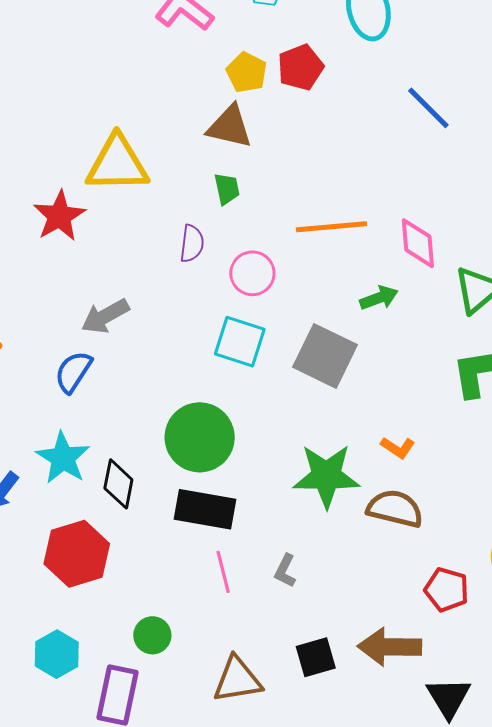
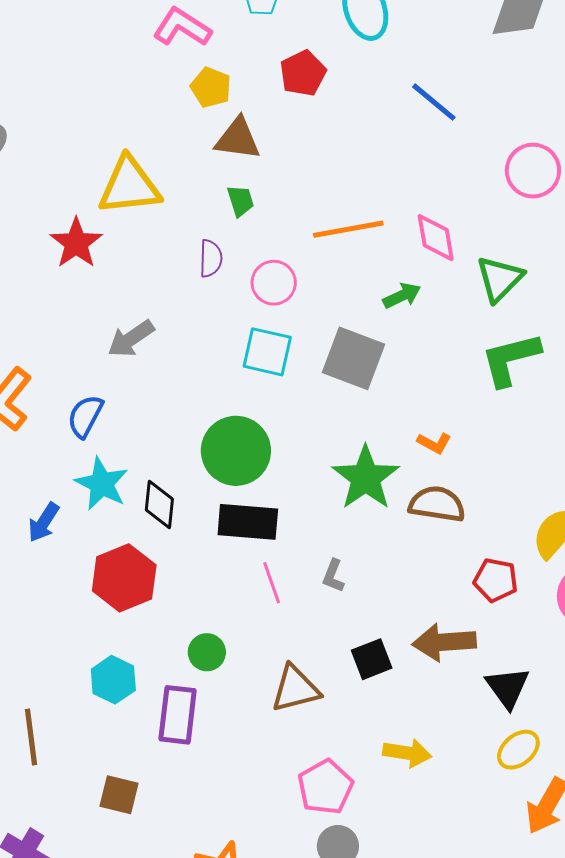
yellow pentagon: (247, 72) -> (211, 87), moved
blue semicircle: (73, 372) -> (85, 416), moved
green star: (326, 476) -> (366, 478), turned -30

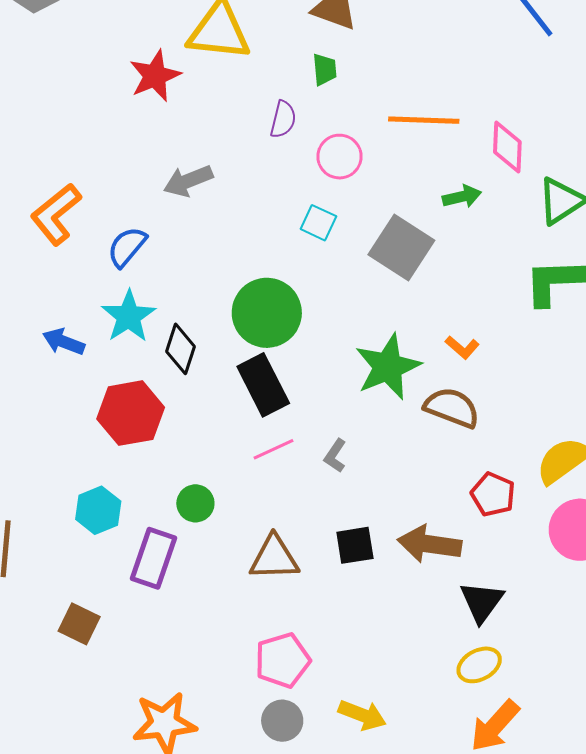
cyan square: (267, 352) -> (318, 223), size x0.7
blue arrow: (44, 522) -> (64, 342), turned 66
black rectangle: (248, 522) -> (263, 385), turned 46
pink line: (272, 583) -> (274, 449), turned 72
yellow arrow: (407, 753) -> (362, 715), moved

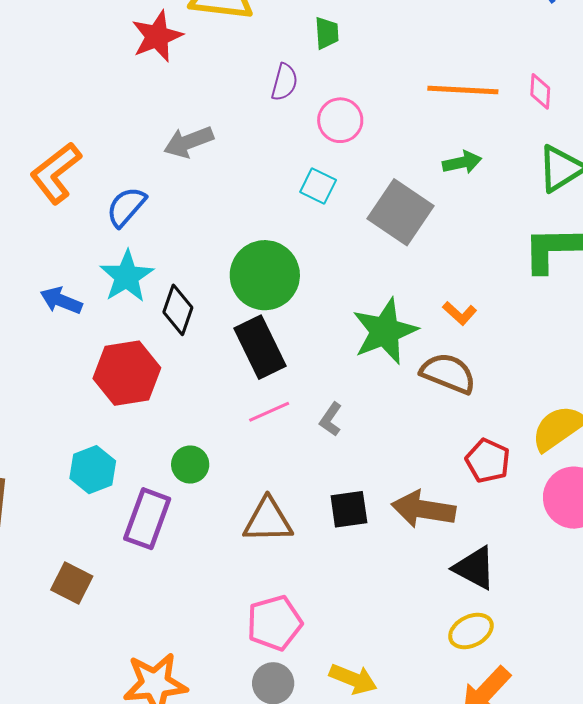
orange line: (424, 120) -> (463, 90), moved
pink diamond: (507, 147) -> (540, 91), moved, size x0.7
black triangle: (482, 602) -> (475, 568), turned -39

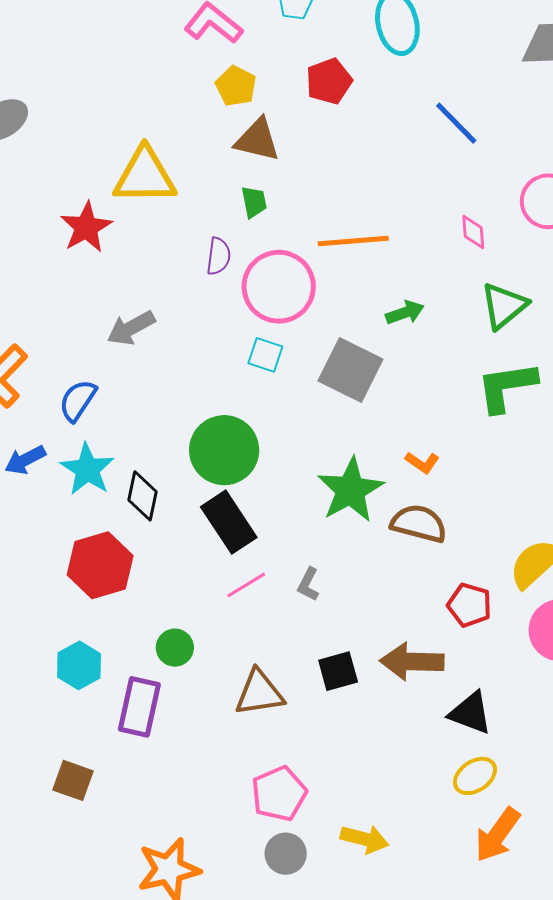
orange line: (463, 90) -> (353, 241), moved
pink circle: (340, 120) -> (279, 287), size x1.6
blue arrow: (61, 301) -> (25, 460), moved, turned -42

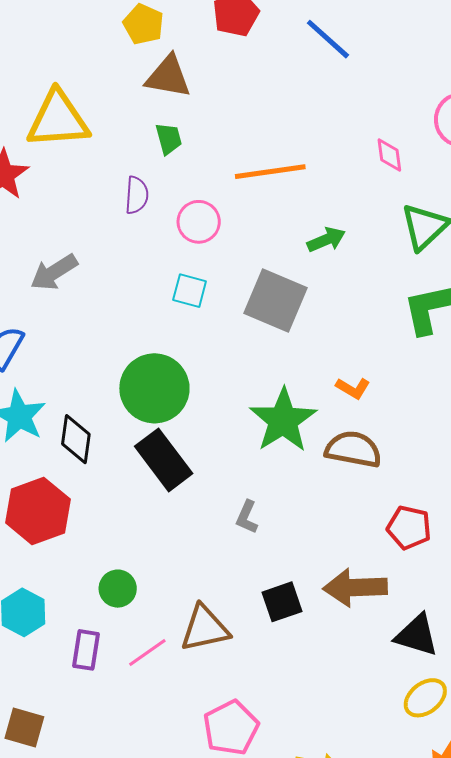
blue line: (456, 123) -> (328, 39), moved
pink circle: (279, 287) -> (199, 222), size x0.6
pink line: (246, 585) -> (147, 653), moved
purple rectangle: (139, 707) -> (86, 650), size x0.7

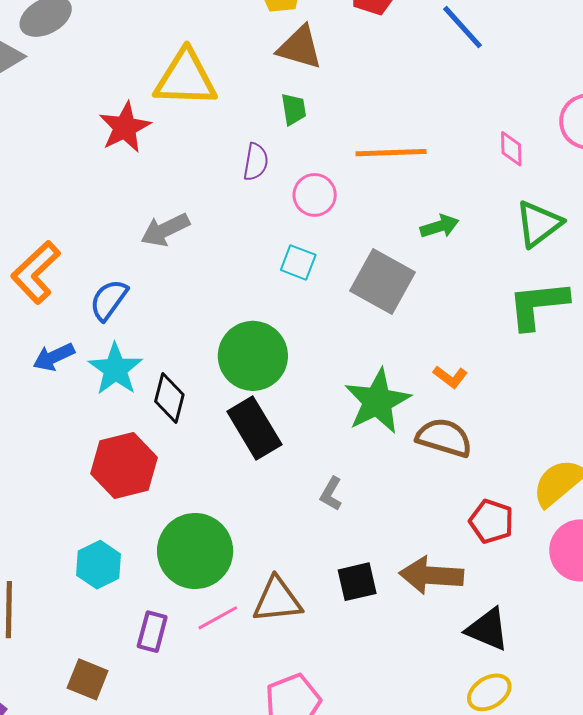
green circle: (118, 589) -> (195, 551), size x2.0
purple rectangle: (86, 650) -> (152, 632), moved

